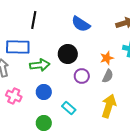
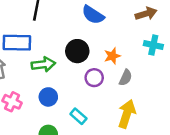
orange star: (107, 58) -> (112, 56), moved

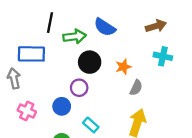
green arrow: (43, 64) -> (74, 36), moved
purple circle: (94, 78) -> (79, 88), moved

